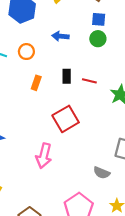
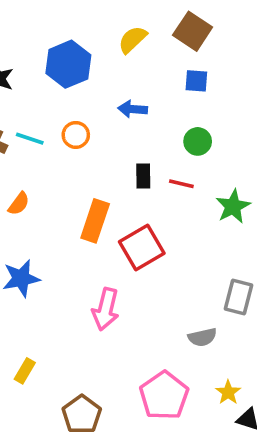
green circle: (98, 39) -> (198, 141), moved
orange rectangle: (36, 83) -> (95, 221), moved, size x1.6
gray semicircle: (102, 173) -> (202, 337), turned -35

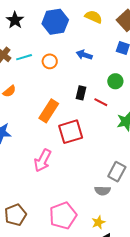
yellow semicircle: (133, 40) -> (93, 17), turned 54
cyan line: (30, 139) -> (24, 57), turned -49
gray semicircle: (202, 337) -> (103, 191), moved

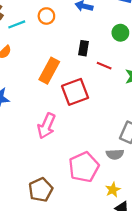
cyan line: (24, 57) -> (17, 24), moved
red line: (101, 102) -> (104, 66), moved
brown pentagon: (15, 215) -> (41, 190), moved
pink pentagon: (63, 216) -> (84, 167), moved

